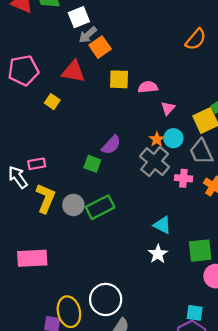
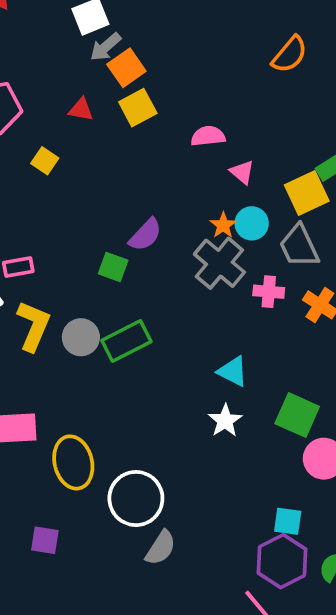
red triangle: (73, 72) -> (81, 110), size x0.6
yellow square: (119, 79) -> (138, 108), moved, turned -30
pink triangle: (168, 108) -> (242, 172), turned -32
green square: (200, 251) -> (297, 415), turned 30
yellow ellipse: (69, 312) -> (73, 462), moved

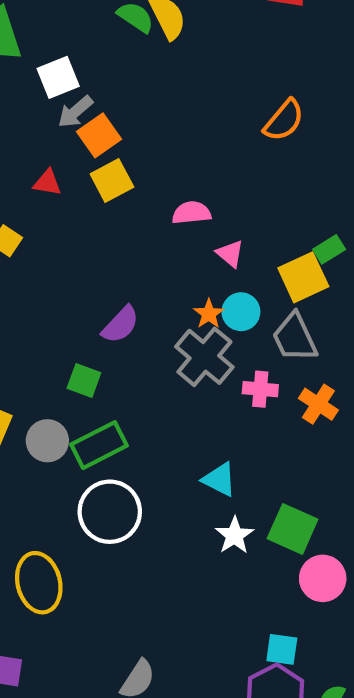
green square: (113, 267) -> (84, 381), moved
white star: (225, 421) -> (234, 535), moved
white circle: (136, 499) -> (110, 512), moved

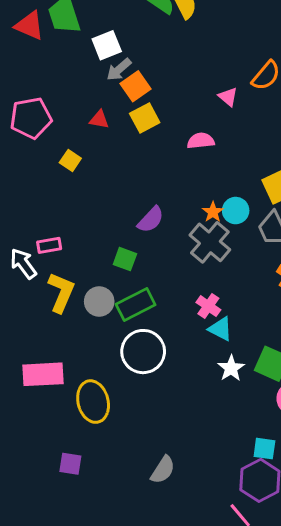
pink triangle: (230, 254) -> (228, 97), moved
pink cross: (260, 389) -> (208, 306), moved, turned 30

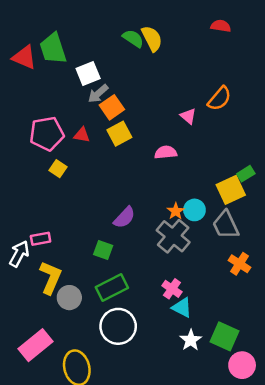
pink pentagon: (31, 118) -> (47, 134), moved
white arrow: (23, 264) -> (19, 254), turned 64
gray circle: (99, 301) -> (69, 298), moved
pink rectangle: (43, 374) -> (36, 345), turned -36

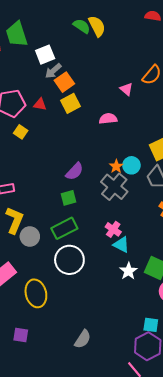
green square: (103, 250) -> (68, 198), moved, turned -35

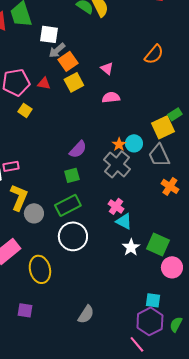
white square: (45, 55) -> (49, 34), turned 30
pink triangle: (126, 89) -> (107, 68), moved

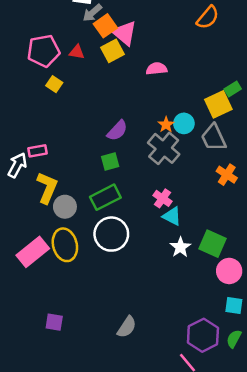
pink triangle: (107, 68) -> (124, 33), moved, size x1.6
yellow ellipse: (40, 269) -> (65, 245), moved
cyan square: (153, 300) -> (234, 305), moved

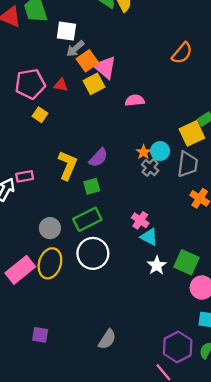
gray trapezoid: (214, 138) -> (188, 164), turned -148
gray cross: (164, 148) -> (150, 168), moved, size x0.6
yellow L-shape: (47, 188) -> (68, 165), moved
yellow ellipse: (65, 245) -> (50, 263), turned 32

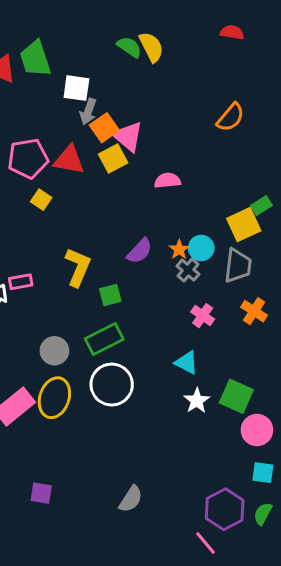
gray arrow: (75, 49) -> (88, 112), turned -30
red triangle: (61, 85) -> (69, 160), size x1.6
purple semicircle: (98, 158) -> (140, 251), moved
pink cross: (140, 220) -> (203, 316), moved

